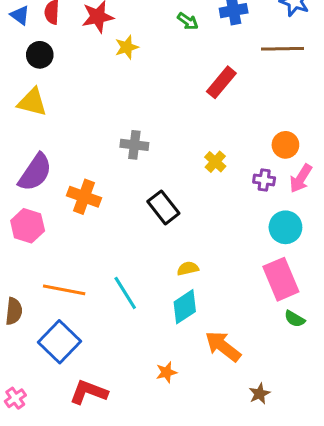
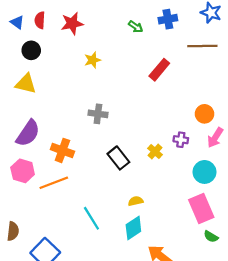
yellow star: (127, 47) -> (93, 60), moved
yellow cross: (215, 162) -> (155, 152), moved
purple cross: (264, 180) -> (181, 140), moved
orange line: (64, 290) -> (54, 183), moved, turned -32

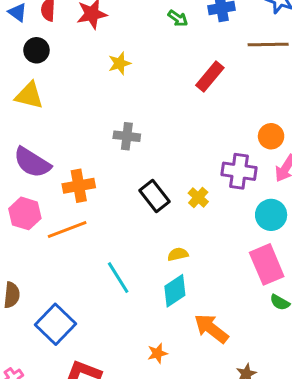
purple semicircle: (28, 133) -> (32, 162), turned 88
purple cross: (181, 140) -> (239, 171), size x1.6
orange cross: (62, 150) -> (79, 186), turned -30
yellow cross: (155, 152) -> (198, 197), moved

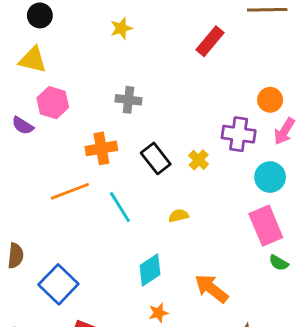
purple semicircle: (32, 162) -> (23, 126), moved, size x0.6
orange cross: (79, 186) -> (101, 148), moved
pink hexagon: (25, 213) -> (53, 103), moved
cyan line: (118, 278) -> (120, 207), moved
cyan diamond: (175, 291) -> (150, 270), moved

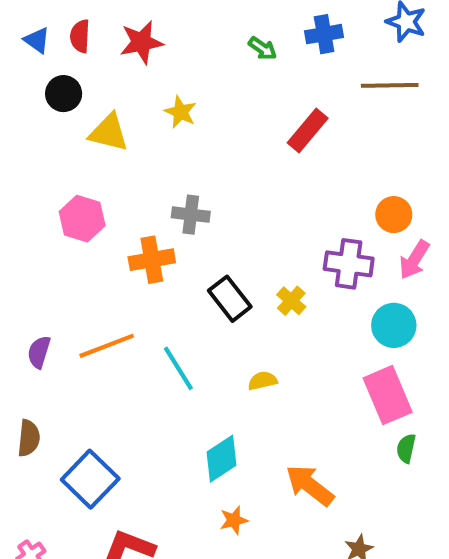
yellow star: (121, 28) -> (180, 112), turned -30
yellow triangle: (33, 60) -> (109, 133), moved
purple semicircle: (23, 126) -> (39, 352), moved, turned 75
orange cross: (101, 148) -> (152, 260), moved
green semicircle: (279, 263) -> (406, 448), turned 72

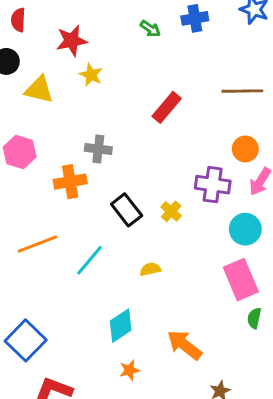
red star: (142, 42) -> (72, 41), moved
brown line: (390, 85) -> (242, 91), moved
red rectangle: (308, 130) -> (167, 107), moved
cyan line: (178, 368) -> (89, 260), turned 72

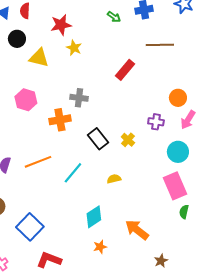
brown line: (242, 91) -> (160, 45), moved
purple cross: (213, 185) -> (156, 122), size x0.7

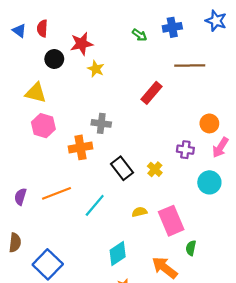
black circle: (17, 39) -> (54, 59), moved
yellow triangle: (39, 58) -> (36, 93), moved
pink rectangle: (175, 186) -> (171, 221), moved
green semicircle: (184, 212) -> (191, 248), moved

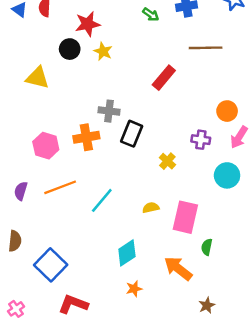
black circle: (54, 59) -> (70, 49), moved
pink hexagon: (43, 126) -> (46, 146), moved
black rectangle: (122, 168) -> (132, 134), moved, turned 60
pink rectangle: (171, 221) -> (185, 217), turned 36

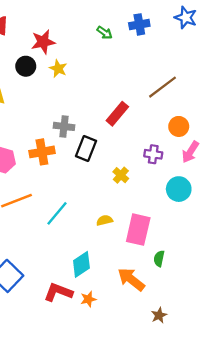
brown line: (206, 48) -> (162, 87), moved, turned -36
red rectangle: (164, 78) -> (117, 114), moved
red L-shape: (73, 304) -> (58, 292), moved

